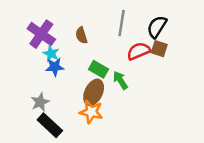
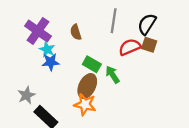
gray star: (40, 102) -> (26, 95), moved

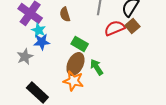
brown square: (149, 45) -> (132, 26), turned 32
green arrow: (112, 75) -> (97, 67), moved
gray star: (26, 95) -> (25, 57), moved

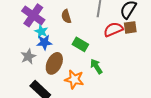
brown square: (132, 26) -> (130, 27), turned 32
brown ellipse: (75, 64) -> (54, 63), moved

